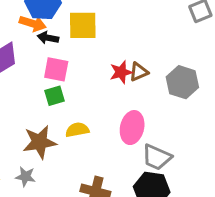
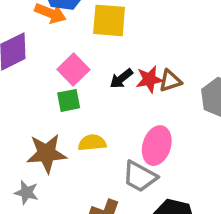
black arrow: (48, 38) -> (121, 79), moved, turned -54
pink square: (56, 69) -> (73, 70), turned 30
gray trapezoid: (157, 157) -> (140, 176), moved

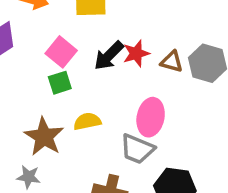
black arrow: (121, 79) -> (109, 56), size x1.4
brown triangle: (170, 81) -> (172, 62), moved, turned 40
brown star: (47, 153) -> (44, 137), turned -30

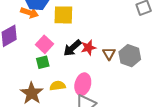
brown triangle: (172, 62) -> (109, 54), turned 40
pink ellipse: (151, 117) -> (83, 84), moved

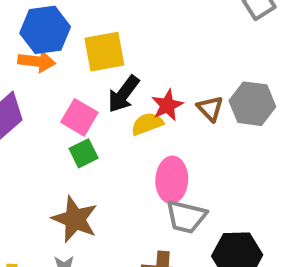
black arrow: (72, 48) -> (123, 94), moved
yellow semicircle: (58, 86) -> (147, 124), moved

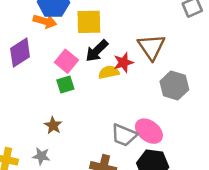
gray hexagon: (252, 104) -> (174, 86), moved
brown triangle: (210, 108) -> (151, 47), moved, size x1.6
pink ellipse: (172, 180) -> (149, 131), moved, turned -64
brown star: (75, 219) -> (53, 125), size x0.6

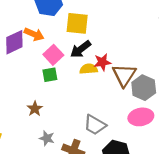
orange arrow: (45, 21) -> (34, 34), moved
brown triangle: (151, 47) -> (124, 75), moved
pink ellipse: (149, 131) -> (141, 117), moved, turned -55
gray star: (41, 156) -> (47, 138), moved

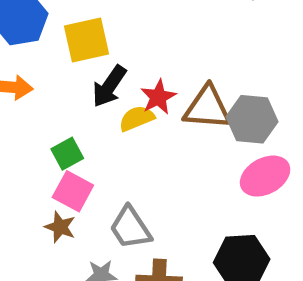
pink square: (53, 55) -> (73, 191), moved
brown triangle: (124, 75) -> (207, 108), turned -40
gray trapezoid: (95, 125) -> (130, 228), moved, turned 45

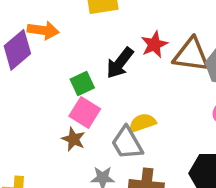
black arrow: (109, 86) -> (120, 63), moved
yellow semicircle: (137, 118) -> (142, 123), moved

